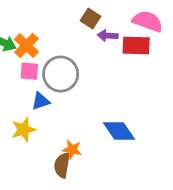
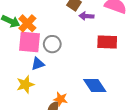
red rectangle: (136, 46) -> (107, 42), moved
pink square: (29, 71) -> (29, 42), size x1.6
gray circle: (61, 74) -> (52, 44), size x0.7

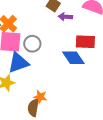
blue triangle: (38, 64) -> (18, 63), size x1.6
blue diamond: (95, 86) -> (73, 58), moved

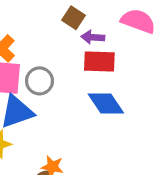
red rectangle: (85, 42) -> (99, 61), moved

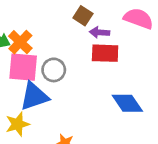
blue diamond: (106, 104) -> (127, 103), moved

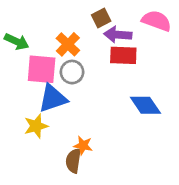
brown square: (83, 16) -> (101, 18), turned 30
purple arrow: (100, 32) -> (118, 35), size x1.4
orange cross: (20, 42) -> (68, 44), moved

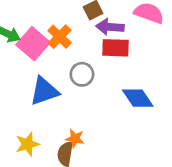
pink square: (42, 69) -> (33, 44), moved, turned 36
gray circle: (72, 72) -> (82, 74), moved
yellow star: (36, 126) -> (28, 144), moved

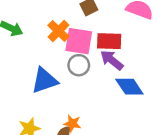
purple arrow: (110, 27) -> (112, 60), moved, turned 35
pink square: (33, 44) -> (79, 41), moved, turned -32

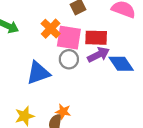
purple arrow: (112, 60) -> (98, 55), turned 115
blue diamond: (129, 87) -> (121, 64), moved

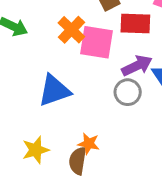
red rectangle: (96, 38) -> (135, 24), moved
gray circle: (69, 59) -> (128, 92), moved

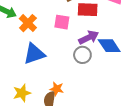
orange cross: (71, 30) -> (28, 23), moved
pink square: (96, 42) -> (62, 22), size x0.7

